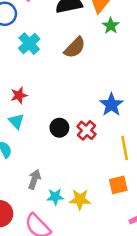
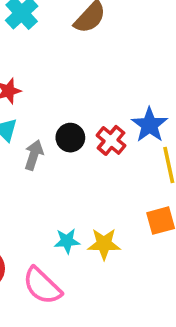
blue star: (111, 105) -> (149, 125), moved
gray arrow: (34, 179) -> (34, 155), moved

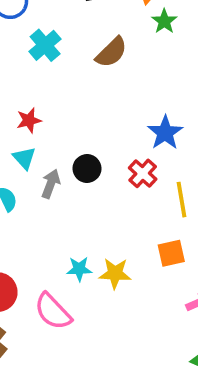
blue star: (149, 125) -> (165, 133), moved
red cross: (111, 140) -> (143, 173), moved

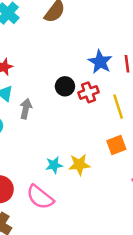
black circle: (87, 169) -> (65, 86), moved
red cross: (143, 173) -> (89, 92), turned 36

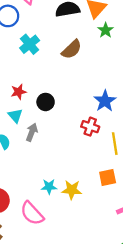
black circle: (65, 86) -> (46, 102), moved
red cross: (89, 92) -> (90, 127), turned 30

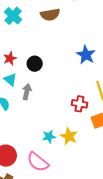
brown semicircle: (72, 49) -> (50, 15), turned 42
red cross: (90, 127) -> (79, 104), moved
yellow star: (72, 190) -> (69, 136), turned 30

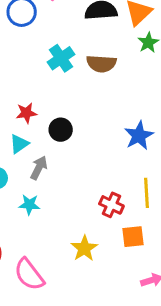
cyan cross: (13, 16) -> (61, 58), moved
cyan triangle: (10, 80) -> (19, 144), turned 32
cyan star: (49, 137) -> (29, 205), moved

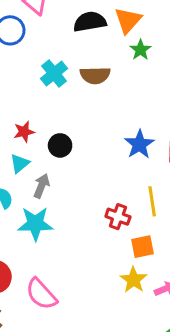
cyan star: (29, 205) -> (35, 224), size x1.6
yellow star: (84, 248) -> (133, 280), moved

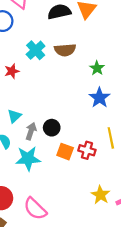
green star: (140, 50) -> (97, 68), moved
red star: (24, 132) -> (12, 71), moved
black circle: (60, 145) -> (52, 128), moved
orange square: (143, 247) -> (65, 152), moved, turned 35

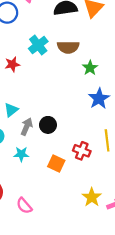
green star: (97, 68) -> (90, 68), moved
orange square: (65, 152) -> (56, 163), moved
cyan star: (28, 159) -> (21, 154), size x0.6
pink semicircle: (35, 209) -> (24, 206), size x0.7

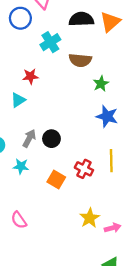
cyan cross: (38, 45) -> (50, 42), moved
red star: (12, 64) -> (30, 76), moved
blue star: (99, 99) -> (107, 116), turned -30
cyan triangle: (11, 110) -> (18, 100), moved

